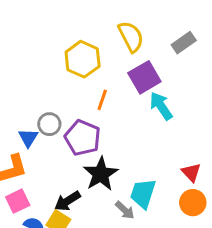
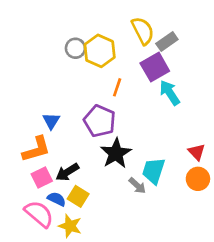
gray rectangle: (184, 43) -> (167, 41), moved
gray circle: (49, 124) -> (75, 48), moved
black arrow: (67, 201) -> (67, 172), moved

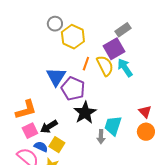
yellow semicircle: (143, 31) -> (105, 66), moved
gray circle: (75, 48) -> (55, 24), moved
blue triangle: (51, 121) -> (56, 77), moved, size x1.5
gray arrow: (137, 186) -> (101, 137), turned 48

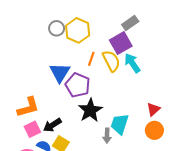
gray circle: (55, 24) -> (57, 28), moved
red triangle: (145, 112) -> (153, 109), turned 32

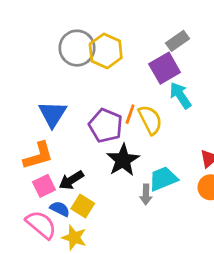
gray circle: (57, 28) -> (77, 48), size x1.6
orange line: (91, 59) -> (130, 114), moved
yellow semicircle: (111, 61) -> (150, 120), moved
blue triangle: (60, 72) -> (53, 114), moved
cyan trapezoid: (120, 124) -> (163, 179), turned 50

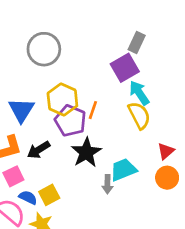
gray rectangle: (177, 41) -> (137, 43), turned -30
yellow hexagon: (106, 51) -> (62, 99), moved
yellow semicircle: (150, 120) -> (139, 115), moved
black arrow: (71, 180) -> (39, 150), moved
yellow square: (83, 206) -> (49, 195), turned 30

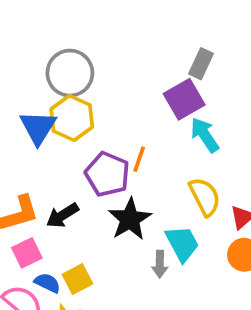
yellow hexagon: (62, 99) -> (72, 118), moved
blue triangle: (21, 110) -> (38, 127), moved
yellow semicircle: (139, 115) -> (205, 197), moved
cyan trapezoid: (123, 170) -> (182, 243), turned 84

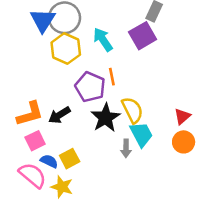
blue triangle: (38, 127) -> (43, 20), moved
cyan arrow: (205, 135) -> (103, 40), moved
orange line: (139, 159) -> (112, 77), turned -30
yellow semicircle: (205, 197) -> (132, 110), moved

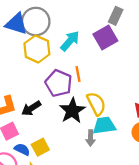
blue triangle: (43, 20) -> (16, 24), turned -45
cyan arrow: (103, 40) -> (70, 41), turned 75
cyan trapezoid: (141, 134) -> (104, 125), turned -70

